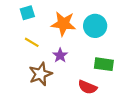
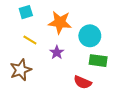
cyan circle: (95, 26) -> (90, 36), moved
brown star: (40, 74) -> (21, 70), moved

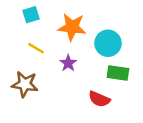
brown star: (21, 70) -> (25, 84), turned 30

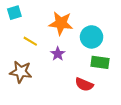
cyan square: (31, 15) -> (14, 13), moved

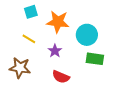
cyan square: (14, 13) -> (31, 12), moved
red semicircle: (84, 84) -> (61, 77), moved

